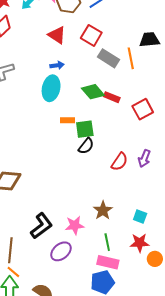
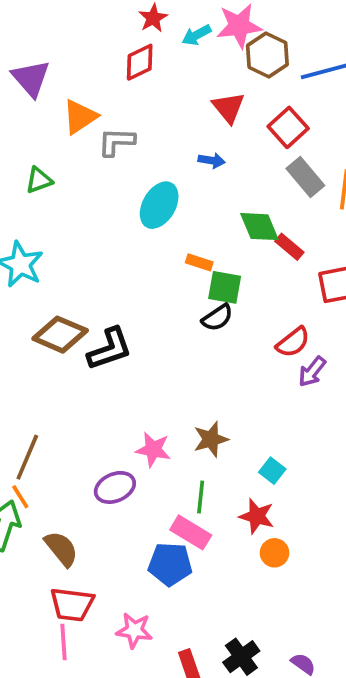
cyan ellipse: (51, 88) -> (159, 205), moved
red semicircle: (120, 162) -> (293, 342), moved
black L-shape: (41, 226) -> (110, 349), moved

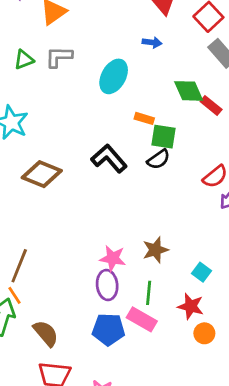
gray L-shape: (116, 142) -> (59, 57), moved
black L-shape: (110, 349) -> (109, 158), moved, turned -111
purple ellipse: (115, 487) -> (107, 285), moved, turned -72
blue pentagon: (170, 564) -> (108, 329), moved

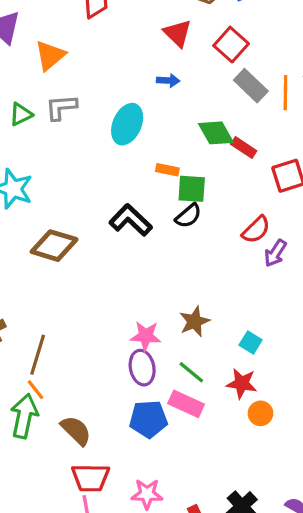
green line: (149, 293) -> (191, 372), turned -50

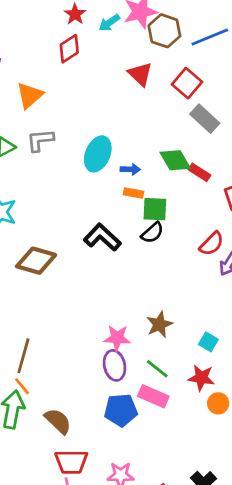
blue arrow: (168, 80) -> (130, 169), moved

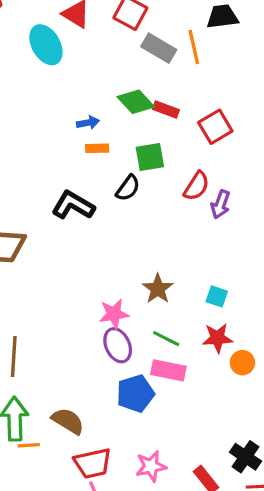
cyan ellipse: (98, 154) -> (46, 45), moved, turned -40
green square: (155, 209) -> (150, 157), moved
orange line: (22, 386) -> (29, 445), moved, turned -42

